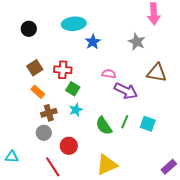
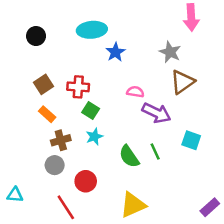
brown triangle: (157, 73) -> (182, 82), moved, turned -45
green line: (125, 122) -> (155, 151), turned -48
cyan square: (148, 124) -> (191, 140), moved

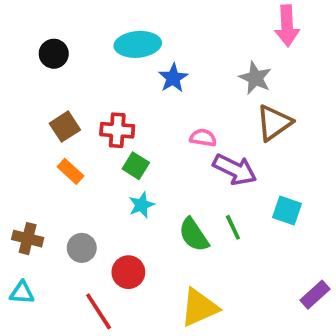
brown cross: (61, 140) -> (28, 239), moved, turned 30
purple rectangle: (210, 207) -> (315, 295), moved

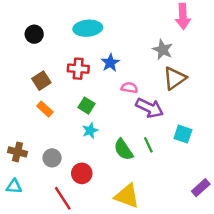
blue star: (173, 78) -> (110, 63), moved
red cross: (117, 130) -> (78, 69), moved
yellow triangle: (199, 308) -> (127, 196), turned 44

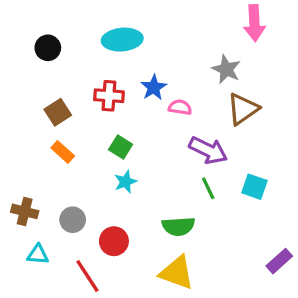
pink semicircle: (129, 88) -> (180, 107), moved
green line: (148, 145) -> (208, 188), moved
green semicircle: (123, 150) -> (178, 226), moved, turned -60
cyan triangle: (14, 186) -> (38, 254), moved

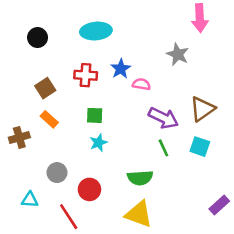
brown triangle: (243, 109) -> (202, 109), moved
green square: (121, 147) -> (95, 115), turned -30
brown cross: (25, 211) -> (19, 137), moved, turned -30

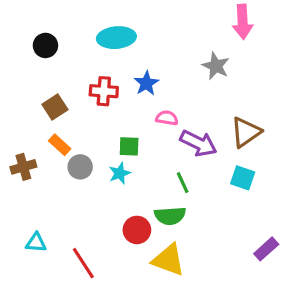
pink semicircle: (141, 84) -> (167, 118), moved
green square: (95, 115) -> (129, 146), moved
green line: (163, 148) -> (183, 183), moved
gray circle: (57, 173) -> (80, 167), moved
red circle: (89, 189) -> (137, 230), moved

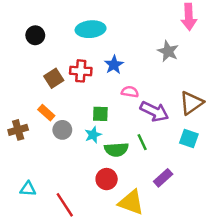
brown square: (55, 107) -> (54, 78), moved
green semicircle: (170, 216) -> (116, 150), moved
purple rectangle: (266, 249) -> (163, 178), moved

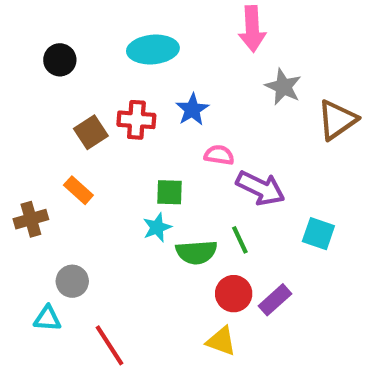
pink arrow: (189, 17) -> (252, 29), moved
brown triangle: (191, 103) -> (337, 120), moved
gray circle: (62, 130) -> (72, 281), moved
red circle: (107, 179) -> (234, 294), moved
yellow triangle: (131, 202) -> (221, 341), size x0.7

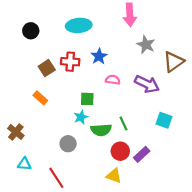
purple arrow: (261, 188) -> (147, 84), moved
brown cross: (31, 219) -> (16, 132), moved, turned -35
gray circle: (72, 281) -> (68, 144), moved

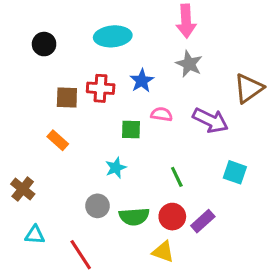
gray star: (146, 45) -> (189, 64), moved
brown square: (47, 68) -> (67, 97), turned 35
green square: (87, 99) -> (131, 130), moved
green semicircle: (101, 130) -> (134, 217), moved

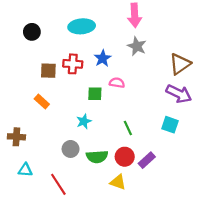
purple arrow: (210, 120) -> (179, 94), moved
brown cross: (23, 189) -> (16, 137), turned -35

